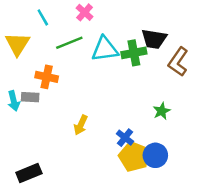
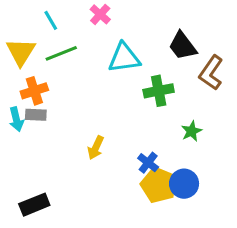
black trapezoid: (154, 39) -> (183, 46), turned 44
green line: (69, 43) -> (61, 53), moved
green cross: (134, 53) -> (159, 91), moved
orange cross: (47, 77) -> (34, 91), moved, turned -30

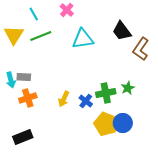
orange cross: (34, 91) -> (28, 98), moved
green cross: (159, 91) -> (106, 93), moved
blue cross: (148, 163) -> (86, 101), moved

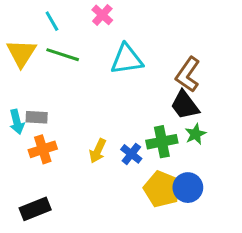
black trapezoid: (122, 31) -> (185, 105), moved
green line: (41, 36) -> (63, 55), turned 40
brown L-shape: (141, 49) -> (188, 75), moved

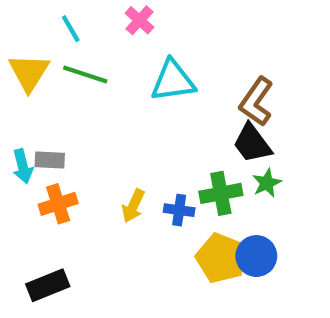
blue cross: (131, 154) -> (179, 210), turned -30

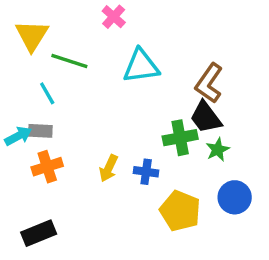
cyan line: (71, 29) -> (47, 93), moved
yellow triangle: (29, 72) -> (32, 35), moved
cyan arrow: (23, 166) -> (18, 136), turned -104
green cross: (221, 193) -> (180, 138), moved
blue circle: (256, 256) -> (235, 197), moved

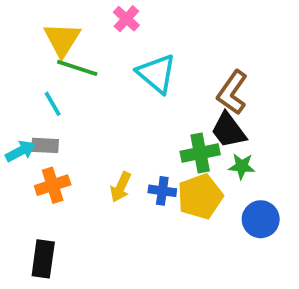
yellow triangle: (32, 35) -> (62, 40), moved
cyan triangle: (141, 66) -> (157, 74), turned 48
green star: (218, 150) -> (242, 166), turned 30
yellow pentagon: (180, 211) -> (200, 197), moved, turned 30
black rectangle: (39, 233) -> (43, 259), turned -60

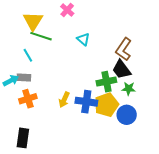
cyan triangle: (157, 74) -> (83, 39), size x0.6
blue cross: (162, 191) -> (86, 102), size x1.5
blue circle: (261, 219) -> (127, 115), moved

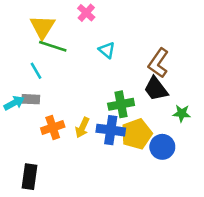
green cross: (106, 82) -> (121, 104), moved
green star: (129, 89) -> (182, 113), moved
orange cross: (28, 99) -> (53, 128), moved

